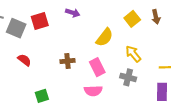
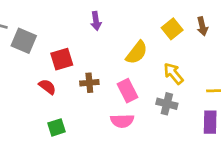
purple arrow: (73, 13) -> (96, 21), turned 64
red square: (40, 21) -> (62, 59), moved
red semicircle: (24, 60) -> (47, 87), moved

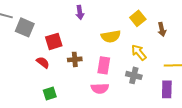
brown arrow: (202, 26) -> (162, 29), moved
yellow semicircle: (137, 53) -> (111, 36), turned 42
pink rectangle: (127, 91) -> (104, 65), turned 36

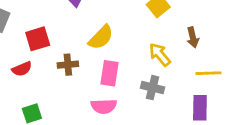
brown arrow: (162, 29) -> (193, 37), moved
yellow semicircle: (111, 36) -> (101, 37), moved, turned -36
red semicircle: (43, 62) -> (22, 69), turned 120

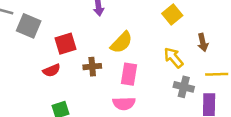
gray cross: (153, 88) -> (184, 87), moved

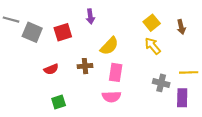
brown arrow: (203, 42) -> (181, 27), moved
red square: (66, 44) -> (63, 32), moved
yellow arrow: (174, 58) -> (153, 46), moved

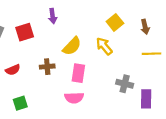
yellow arrow: (153, 46) -> (104, 46), moved
yellow line: (189, 72) -> (151, 54), moved

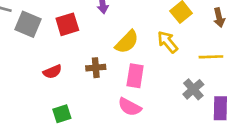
yellow line: (151, 54) -> (211, 57), moved
gray cross: (125, 84) -> (193, 89), turned 35
pink semicircle: (74, 98) -> (130, 107), turned 30

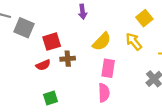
red square: (67, 24) -> (52, 42), moved
brown cross: (96, 68) -> (68, 59), moved
pink semicircle: (130, 107) -> (104, 93), turned -120

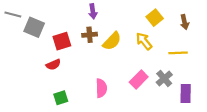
brown cross: (68, 59) -> (90, 35), moved
pink rectangle: (108, 68) -> (139, 80), moved, turned 36
pink semicircle: (104, 93) -> (101, 88), moved

